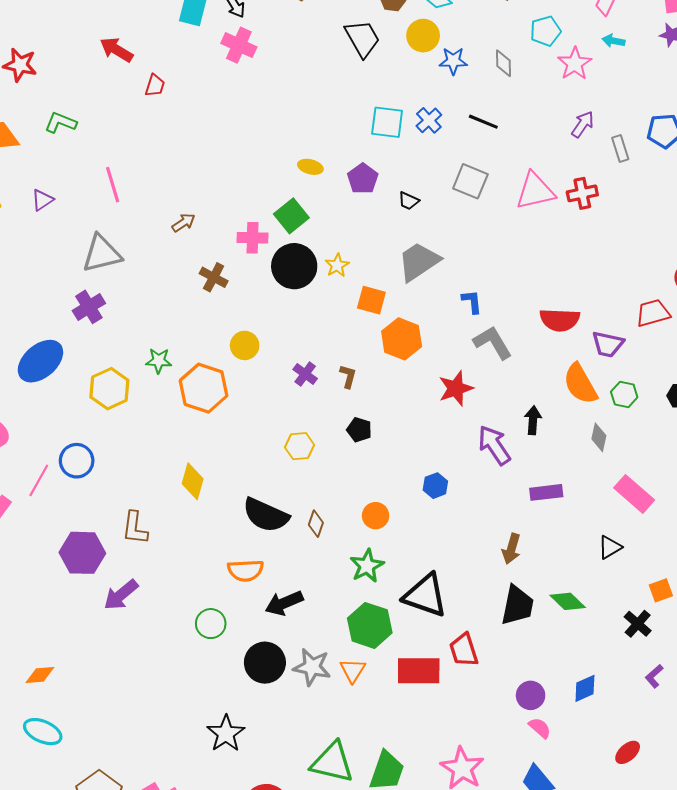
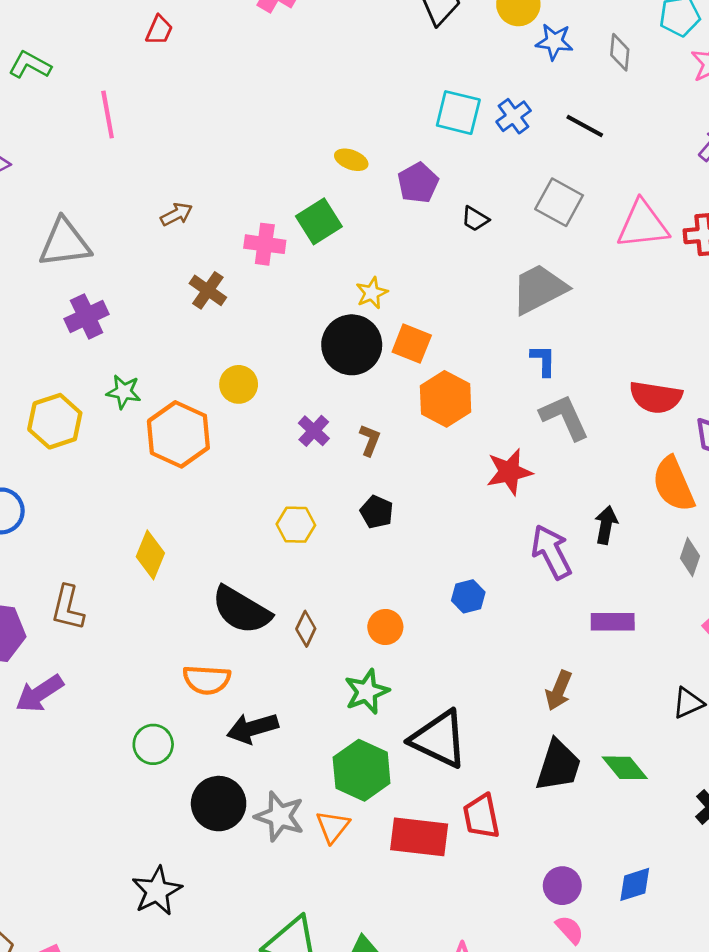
pink line: (113, 185) -> (108, 114), moved
gray trapezoid: (419, 262) -> (539, 289), moved
black circle: (294, 266) -> (352, 345), moved
purple cross: (89, 307) -> (87, 316), moved

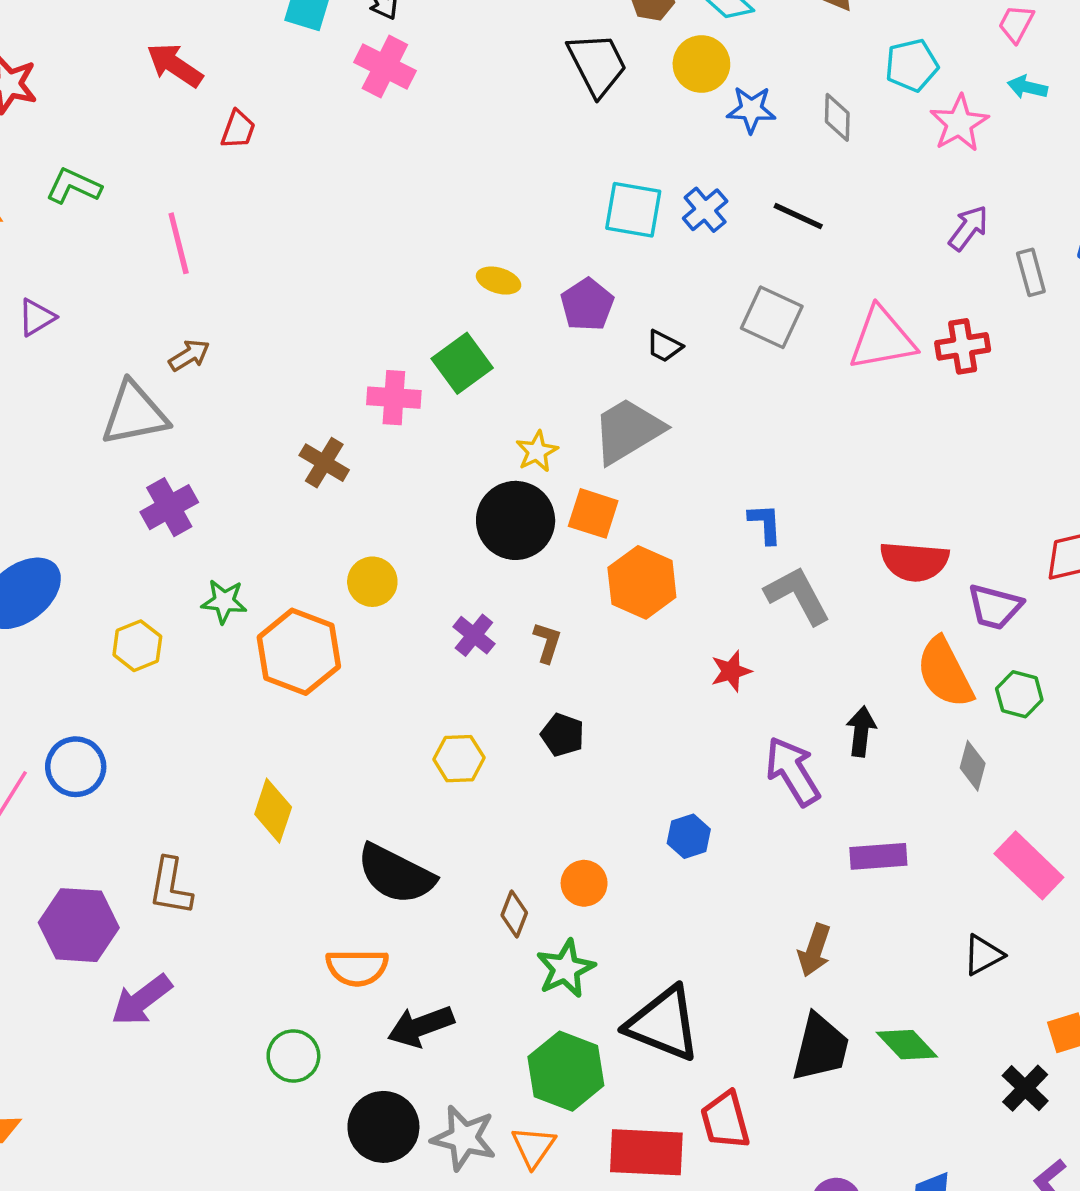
brown arrow: (176, 214) -> (189, 355), moved
gray trapezoid: (539, 289) -> (628, 431), moved
yellow hexagon: (55, 421) -> (137, 646), size x0.7
red star: (509, 472) -> (731, 671), size x0.7
brown diamond: (306, 629) -> (514, 914), moved

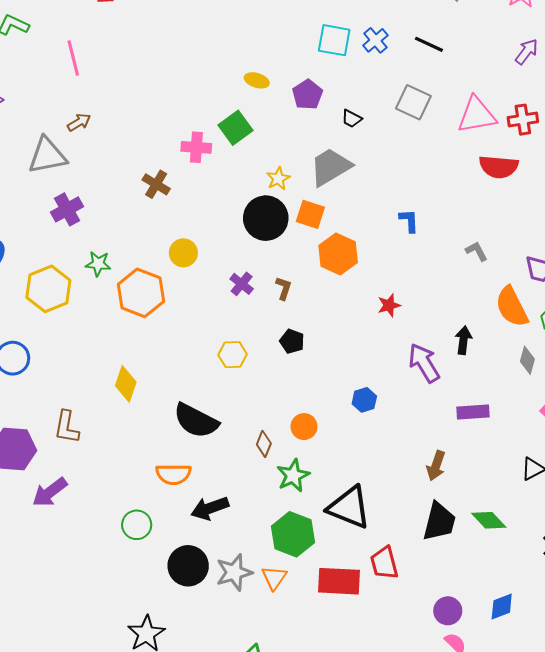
red semicircle: (914, 562) -> (499, 167), moved
gray L-shape: (798, 595) -> (477, 251), moved, size x0.6
yellow hexagon: (137, 646) -> (48, 289), size x1.6
gray star: (464, 1138) -> (234, 572), turned -30

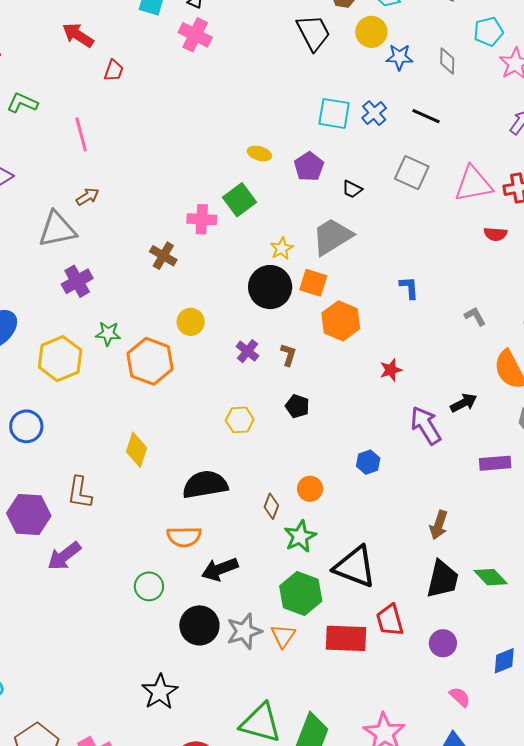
red semicircle: (499, 167) -> (495, 234), size x0.6
black arrow: (463, 340) -> (464, 403), turned 56
purple rectangle: (473, 412) -> (495, 463), moved
black semicircle: (196, 421) -> (205, 485), turned 144
purple circle: (448, 611) -> (443, 643), moved

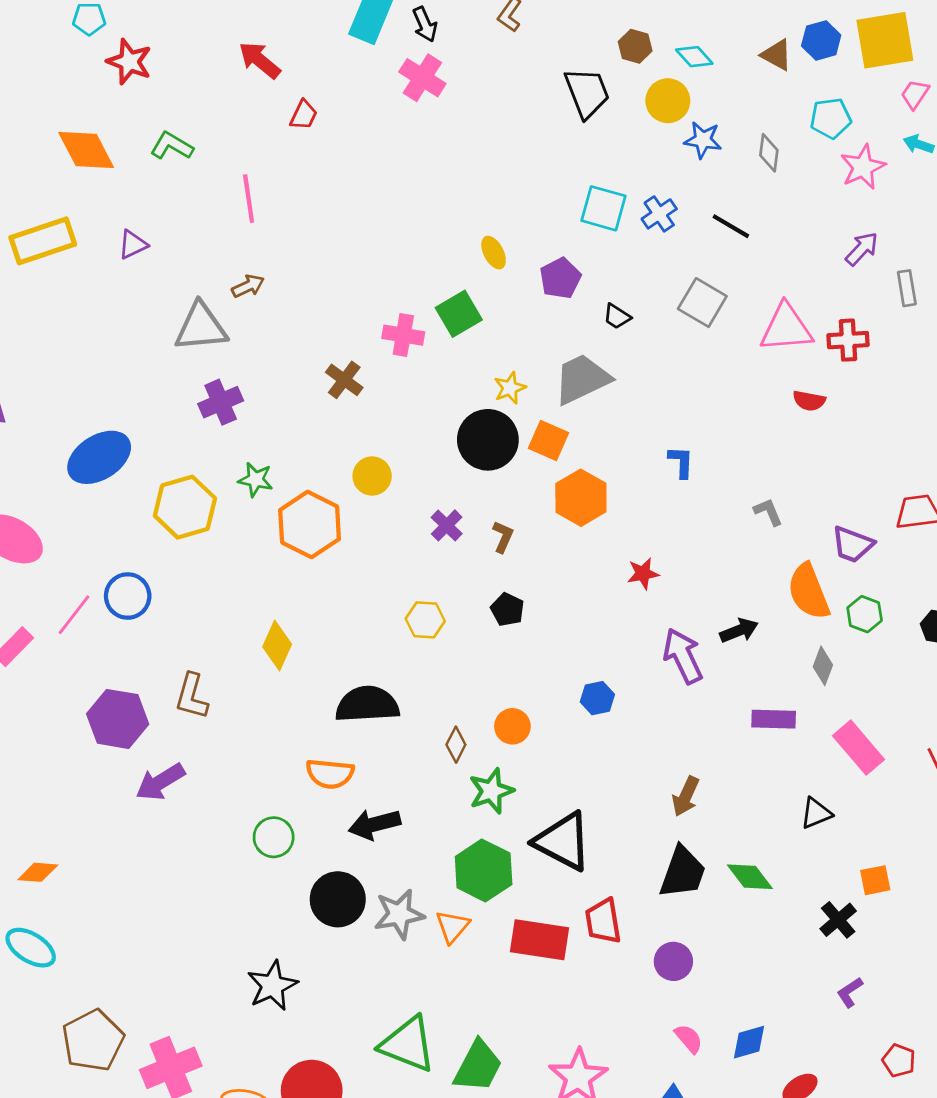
yellow ellipse: (259, 153) -> (494, 253), turned 40
blue diamond: (504, 661) -> (749, 1042), moved

